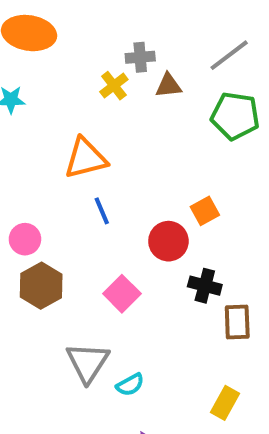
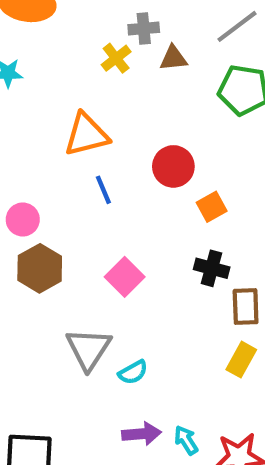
orange square: (205, 211) -> (212, 207), moved
red circle: (168, 241) -> (173, 166), moved
yellow rectangle: (225, 403) -> (241, 360), moved

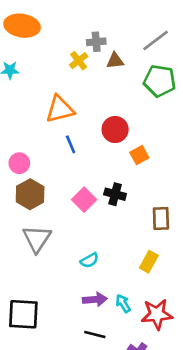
black cross: (212, 268) -> (115, 194), moved
gray triangle: (89, 349) -> (37, 239), moved
yellow rectangle: (241, 360) -> (149, 262), moved

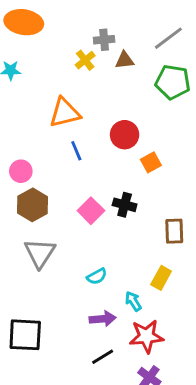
cyan arrow: (123, 303) -> (133, 301), moved
red star: (157, 314) -> (146, 336), moved
black line: (95, 334) -> (103, 357), turned -45

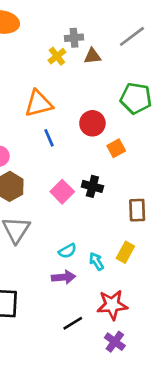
green pentagon: (173, 82) -> (136, 98), moved
cyan arrow: (133, 301) -> (96, 261), moved
purple arrow: (103, 319) -> (64, 277), moved

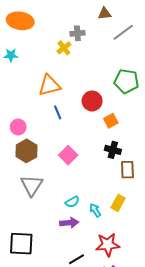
brown triangle: (92, 56) -> (105, 14), moved
black cross: (92, 186) -> (113, 150), moved

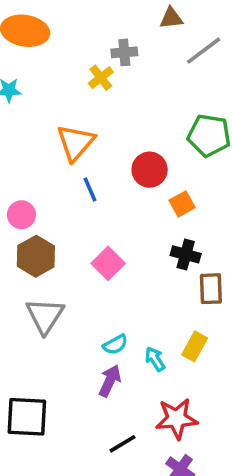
orange triangle: (49, 85) -> (76, 143), turned -35
purple arrow: (69, 223) -> (110, 381), turned -60

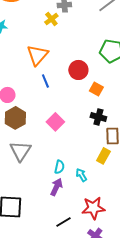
orange square: (182, 204) -> (96, 89), turned -32
cyan semicircle: (115, 345) -> (59, 167), turned -48
yellow rectangle: (195, 346) -> (103, 156), moved

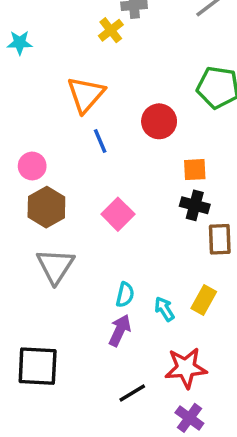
orange square: (96, 89) -> (195, 170), moved, turned -32
yellow rectangle: (103, 156) -> (204, 300), moved

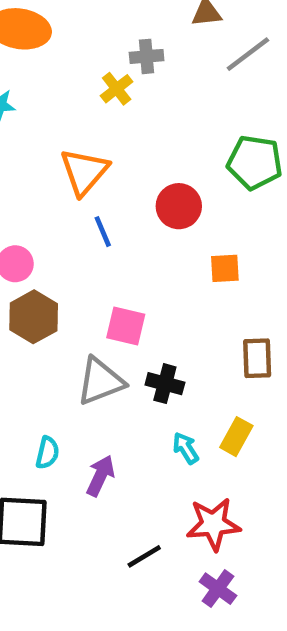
black cross: (195, 205) -> (165, 384), moved
pink square: (118, 214) -> (126, 326), turned -32
gray triangle: (55, 266) -> (100, 381), moved, turned 36
cyan semicircle: (125, 295) -> (47, 453), moved
purple arrow: (120, 330) -> (100, 476), moved

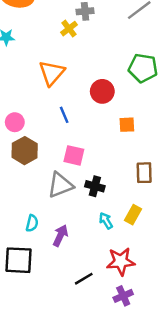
blue line: (103, 232) -> (64, 115), moved
purple cross: (218, 589) -> (123, 296), turned 30

